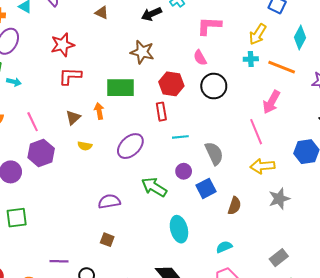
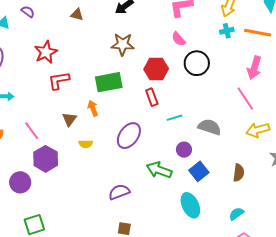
gray semicircle: (214, 153) -> (210, 127), turned -35
blue square: (206, 188) -> (199, 171), moved

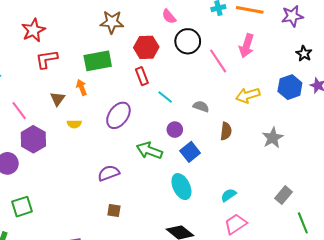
pink line: (245, 99) -> (218, 61), moved
cyan line: (175, 118) -> (165, 97), turned 56
gray semicircle: (210, 127) -> (201, 106), size x0.7
yellow arrow: (258, 130) -> (248, 95), moved
brown semicircle: (239, 173) -> (226, 131), moved

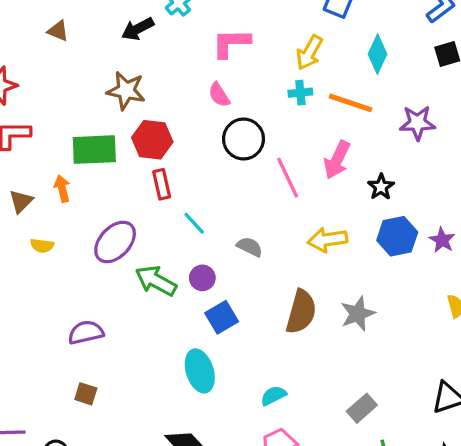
red hexagon: (146, 47) -> (152, 140), moved
black star: (304, 54) -> (381, 187), moved
brown semicircle: (226, 131) -> (301, 312), moved, size x1.5
green arrow: (149, 151) -> (156, 281), moved

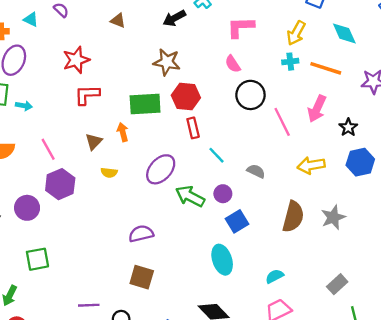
cyan diamond: (377, 54) -> (344, 33), turned -48
brown square: (86, 394) -> (142, 277), size x1.5

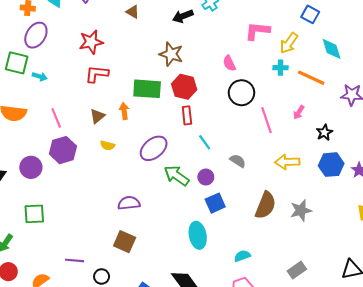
pink L-shape: (241, 27) -> (257, 31), moved
pink arrow: (317, 109) -> (299, 112), size x0.6

